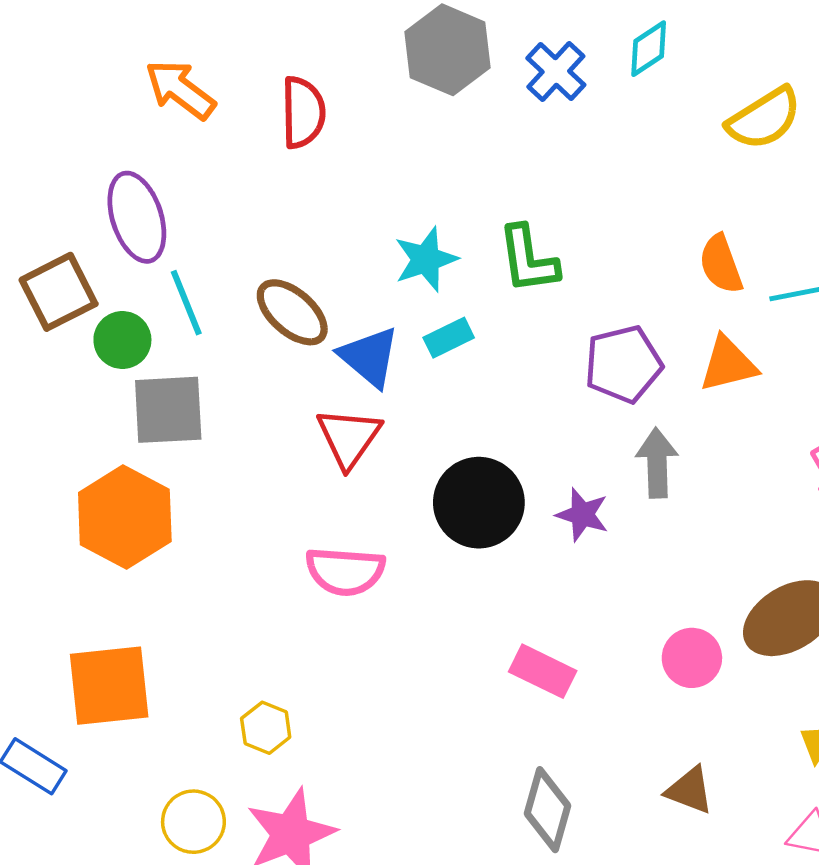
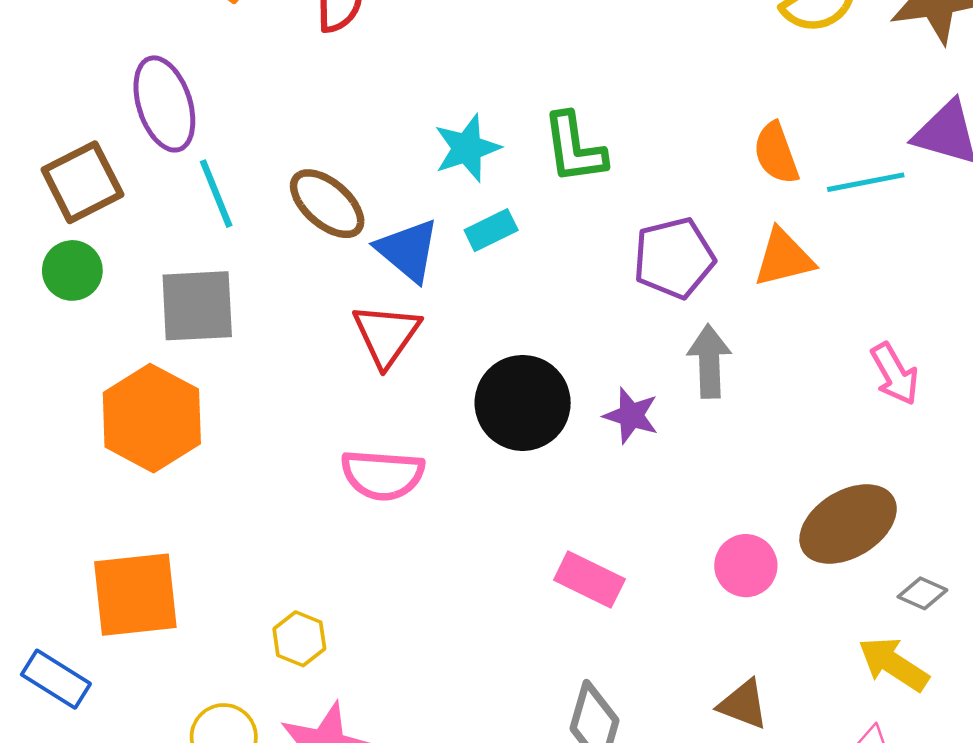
green circle: (122, 340) -> (72, 270), moved

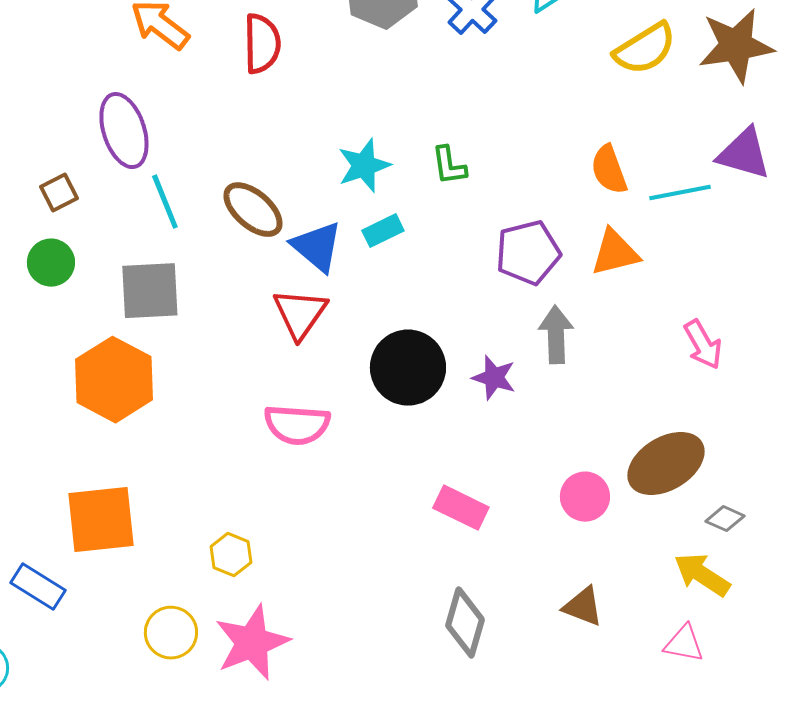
green L-shape: (574, 148) -> (449, 166), size x0.7
brown square: (82, 182) -> (59, 193), size x0.6

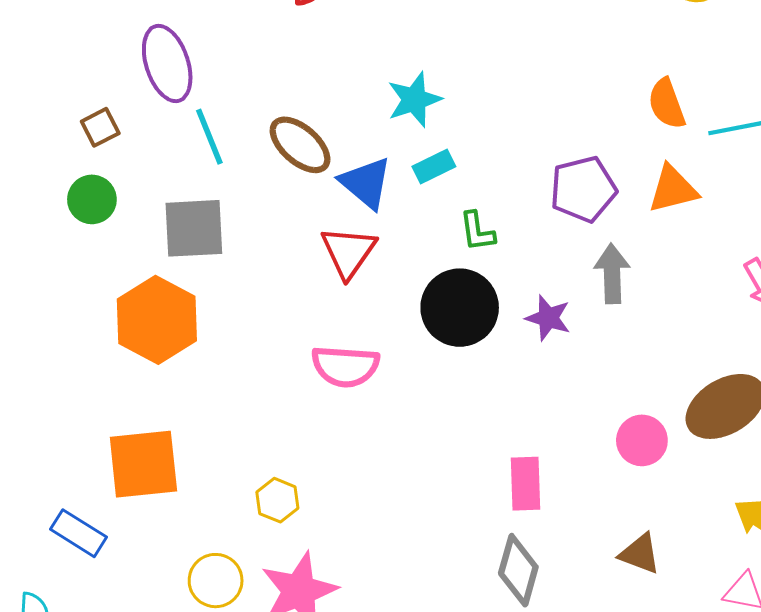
green L-shape: (449, 166) -> (477, 231), moved
pink rectangle: (461, 508) -> (526, 484), moved, turned 62

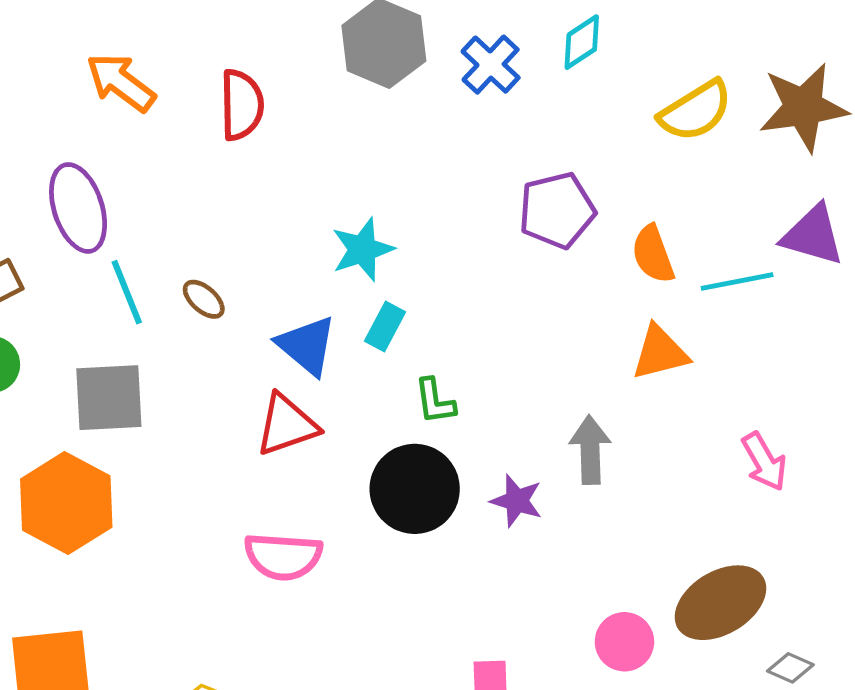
brown ellipse: (300, 145) -> (204, 299), moved, size x0.6
cyan rectangle: (434, 166) -> (385, 326), turned -36
purple pentagon: (583, 189) -> (557, 210), moved
red triangle: (348, 252) -> (287, 425), turned 36

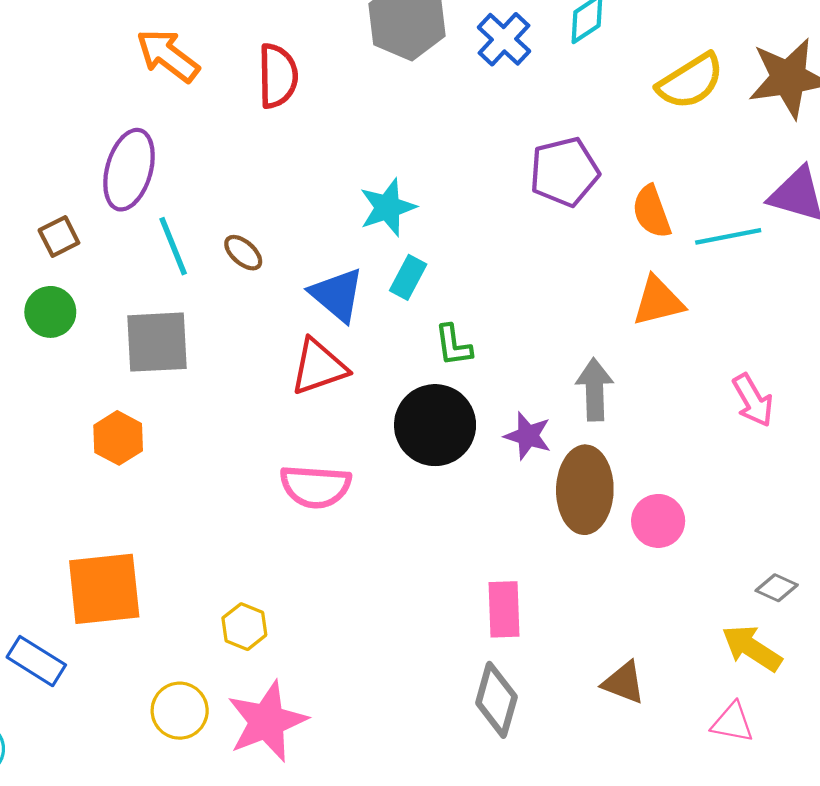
purple ellipse: (78, 208) -> (129, 170), turned 34
orange hexagon: (66, 503) -> (118, 438), size x0.6
brown ellipse: (720, 603) -> (585, 490), moved, turned -58
pink circle: (624, 642) -> (658, 521), moved

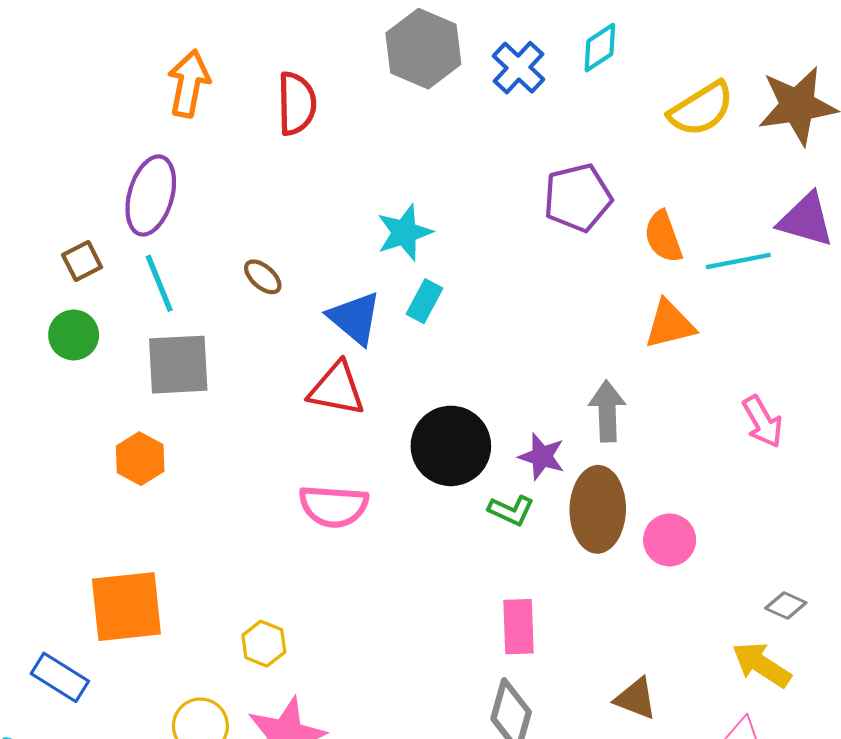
orange arrow: (168, 55) -> (189, 83), turned 64
cyan line: (173, 246) -> (159, 283), moved
green L-shape: (453, 345) -> (511, 510), moved, turned -57
red triangle: (319, 367) -> (337, 389), turned 30

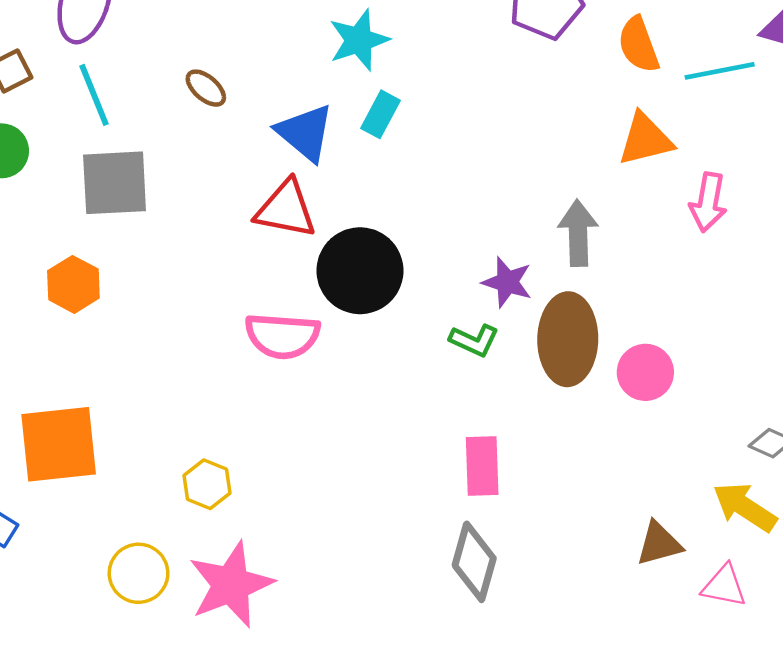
pink arrow: (763, 422) -> (708, 202), moved, turned 40
black circle: (451, 446) -> (360, 271), moved
brown triangle: (636, 698) -> (659, 544), moved, turned -36

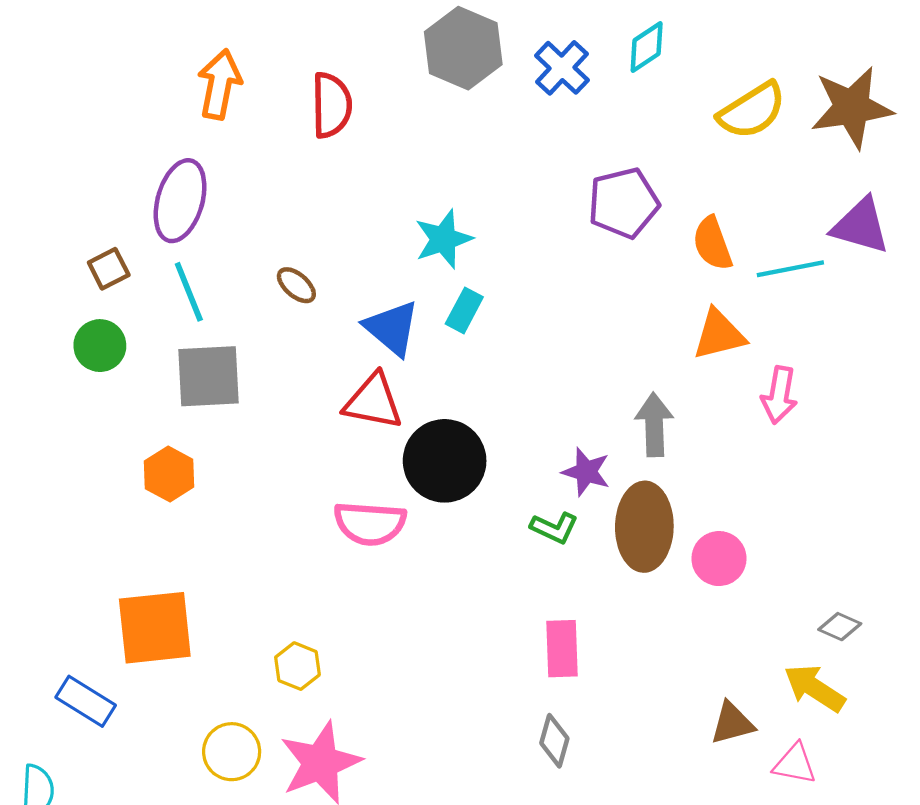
gray diamond: (474, 562) -> (554, 741), size x0.7

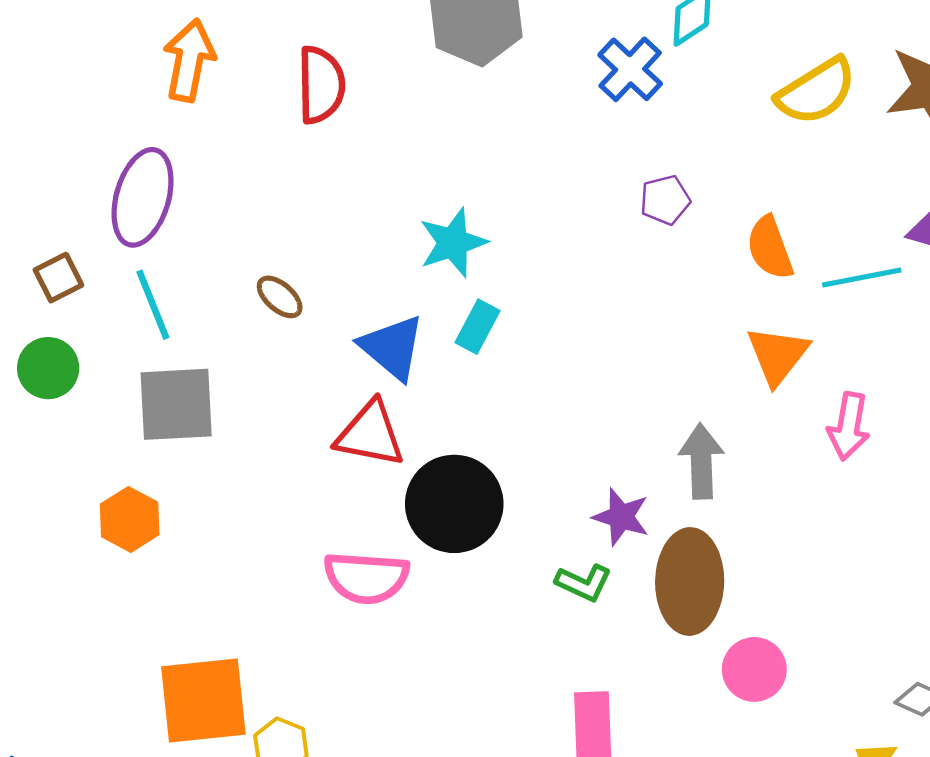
blue cross: (562, 68) -> (630, 69), moved
purple pentagon: (623, 203) -> (665, 200), size x0.6
orange triangle: (719, 335) -> (778, 355), turned -38
pink circle: (719, 559) -> (754, 669), moved
orange square: (155, 628) -> (203, 700), moved

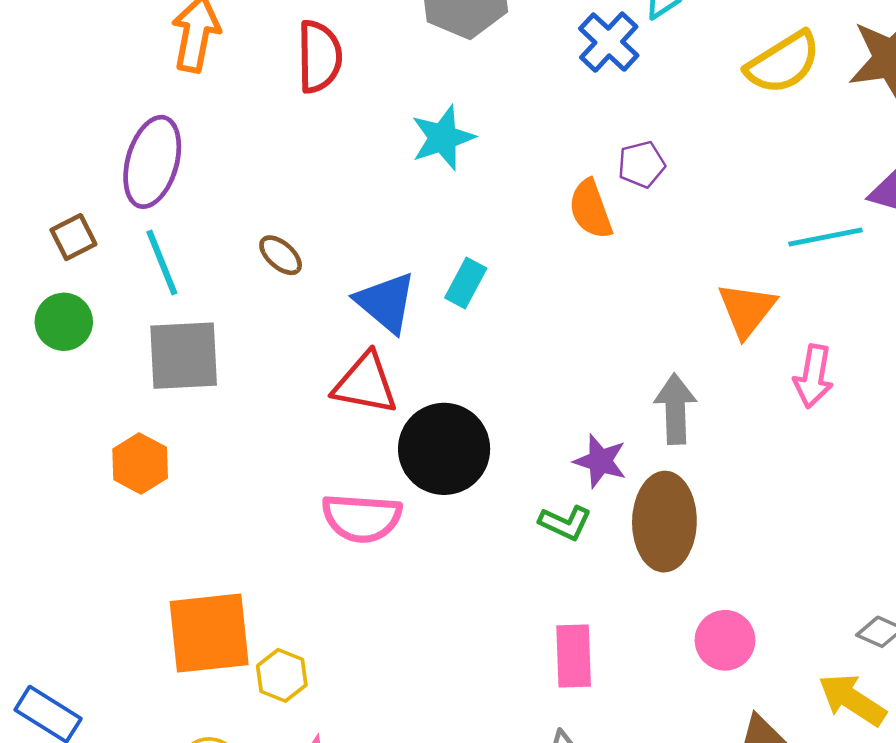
cyan star: (453, 243) -> (443, 138), moved
orange semicircle: (770, 248) -> (591, 209), moved
pink circle: (754, 669) -> (725, 640), moved

